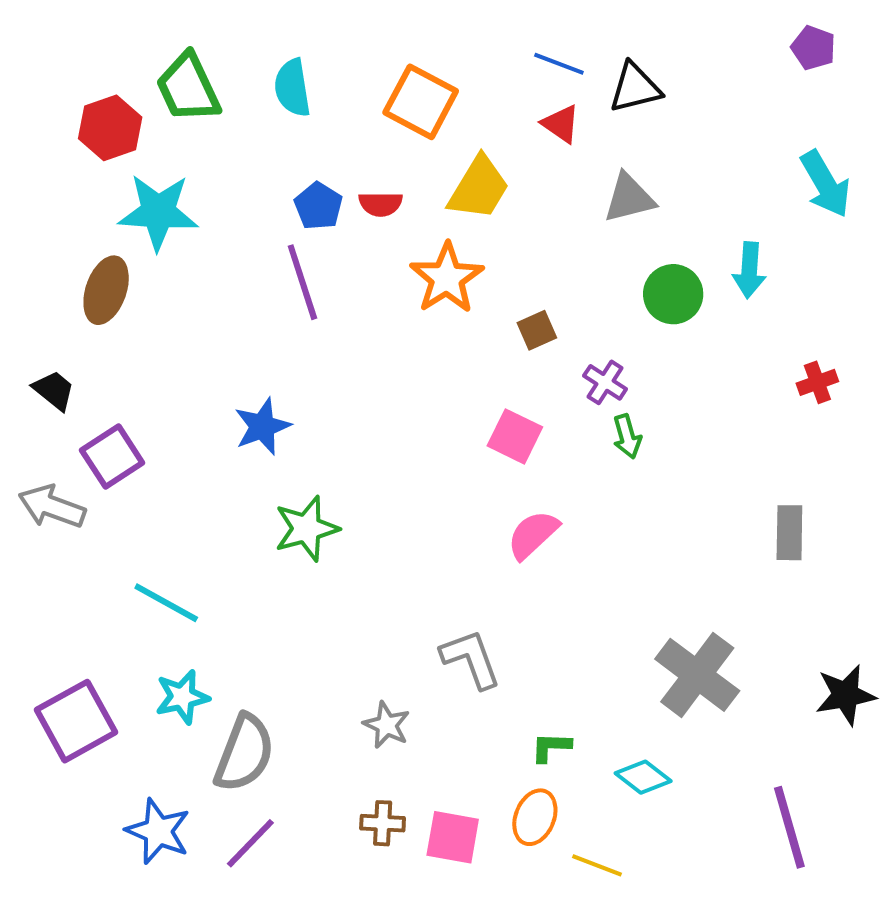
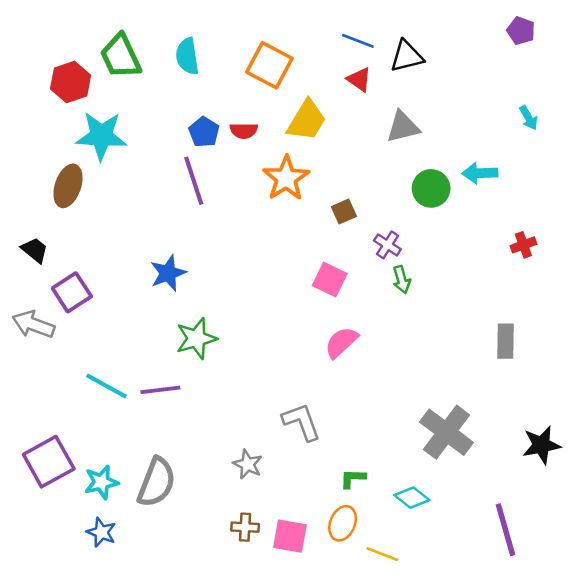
cyan arrow: (825, 184) -> (529, 118), size x0.6
cyan arrow: (749, 270) -> (480, 173), turned 84
cyan star: (182, 697) -> (101, 482), moved
blue star: (158, 831) -> (101, 532), size x0.7
purple line: (250, 843) -> (160, 390), moved, turned 39

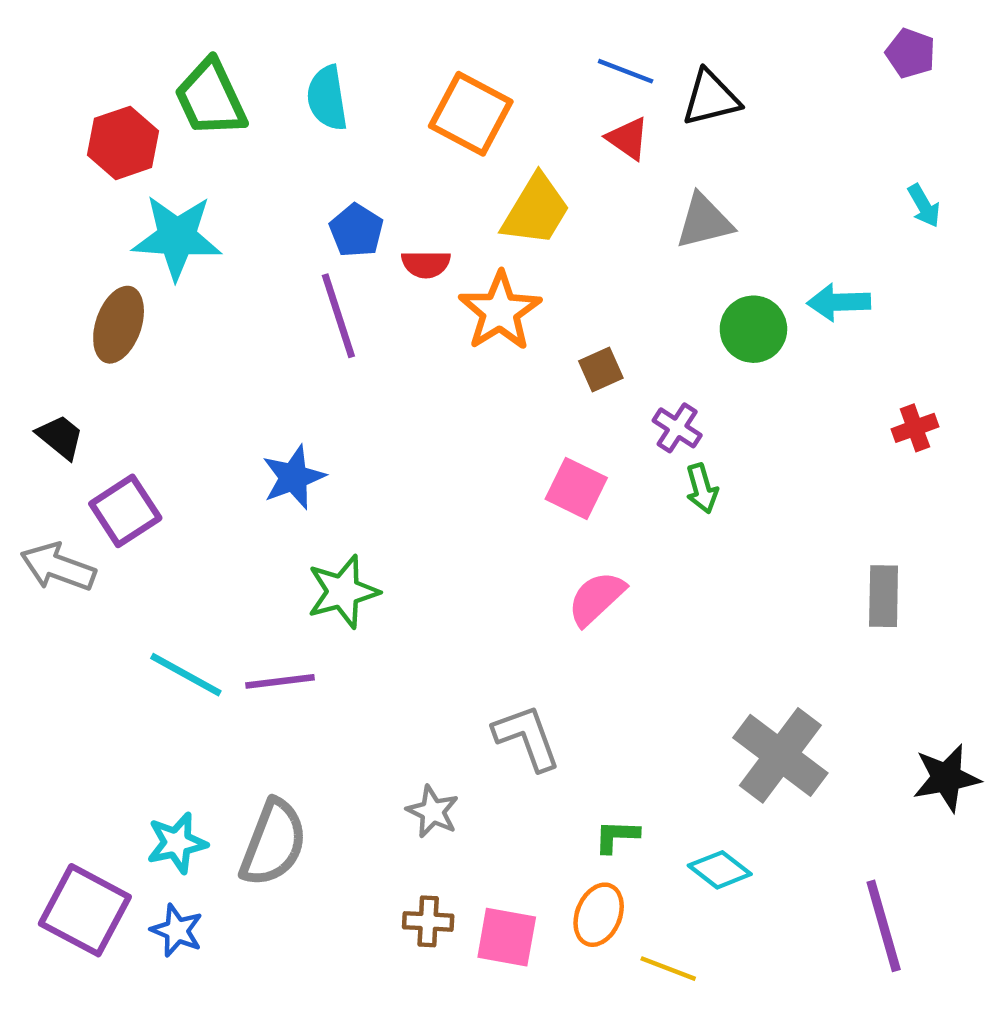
red semicircle: (244, 131) -> (426, 264), moved
purple square: (49, 462) -> (85, 910), moved, turned -33

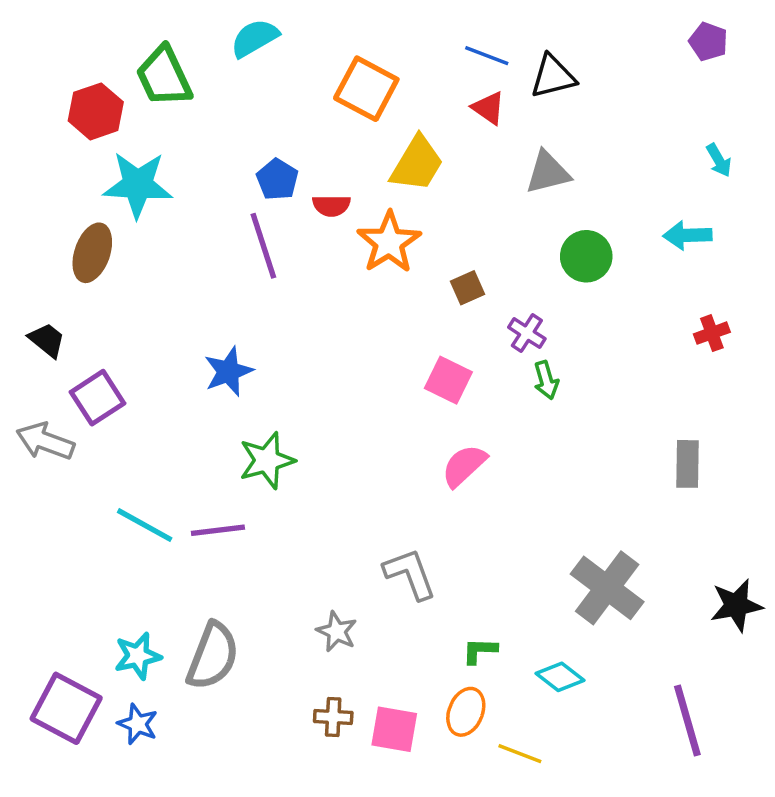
cyan semicircle: (327, 98) -> (255, 38), moved, turned 69
cyan arrow: (839, 302) -> (687, 235), moved

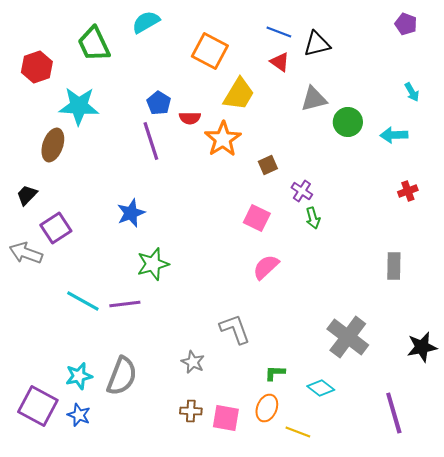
red hexagon: (96, 111) -> (37, 67), moved
green circle: (586, 256) -> (348, 122), moved
black trapezoid: (47, 340) -> (27, 195), turned -85

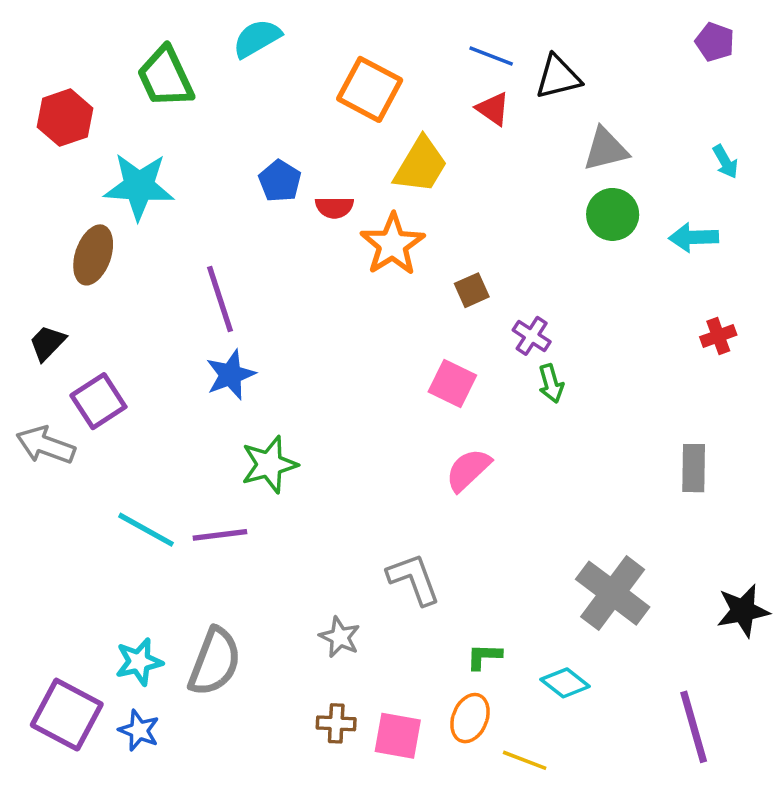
gray triangle: (314, 99) -> (606, 149), moved
purple line: (151, 141) -> (220, 299), moved

